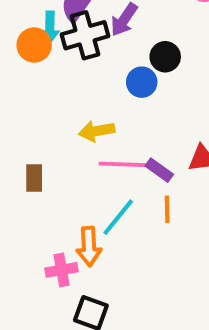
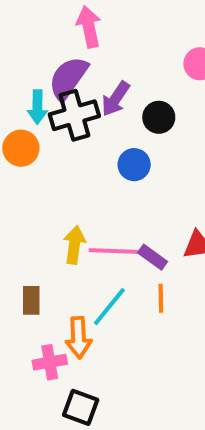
orange circle: (34, 45) -> (21, 148), moved
black circle: (165, 57) -> (159, 117), moved
yellow arrow: (97, 131) -> (74, 245), moved, turned 108
brown rectangle: (34, 178) -> (31, 300), moved

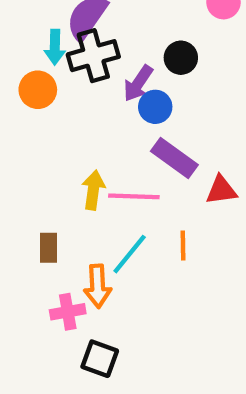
purple arrow: (116, 99) -> (138, 83), moved
purple rectangle: (153, 257) -> (174, 158), moved, size x1.5

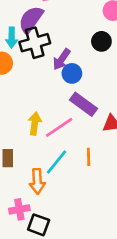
black circle: (181, 58) -> (101, 41), moved
pink line: (134, 196) -> (59, 127), turned -36
pink cross: (68, 312) -> (19, 209), moved

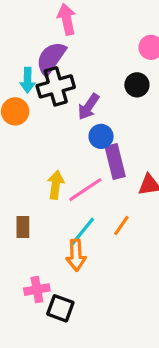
blue circle: (72, 73) -> (101, 136), moved
purple rectangle: (83, 104) -> (115, 161), turned 40
orange line: (89, 157) -> (121, 225), turned 36
orange arrow: (37, 181) -> (76, 255), moved

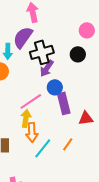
black cross: (56, 86) -> (42, 52), moved
pink line: (85, 190) -> (31, 101), moved
orange arrow: (76, 255) -> (32, 132), moved

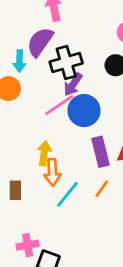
blue circle: (55, 87) -> (84, 111), size x1.5
pink line: (31, 101) -> (59, 105), moved
purple rectangle: (64, 103) -> (100, 152), moved

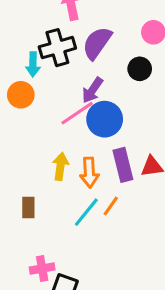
purple semicircle: (40, 42) -> (97, 43), moved
black cross: (66, 62) -> (57, 48), moved
orange arrow: (52, 172) -> (89, 172), moved
orange line: (102, 189) -> (111, 206), moved

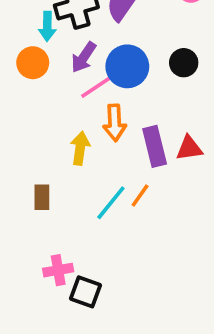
black circle: (140, 69) -> (184, 63), moved
purple arrow: (92, 90) -> (84, 57), moved
blue circle: (105, 119) -> (127, 66), moved
orange arrow: (89, 172) -> (115, 123), moved

